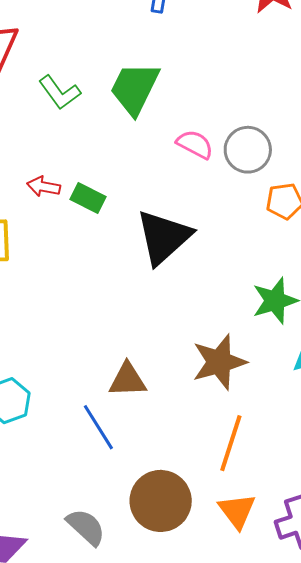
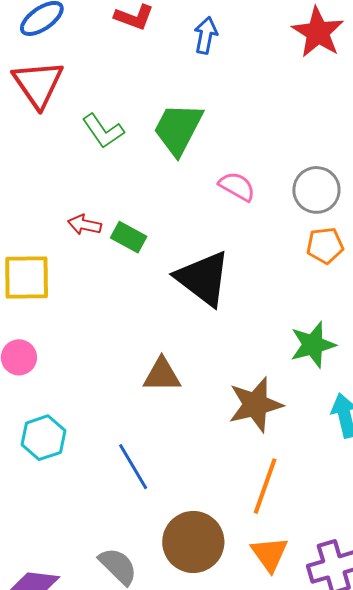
gray circle: (248, 150) -> (316, 190), moved
black triangle: (164, 237) -> (203, 278), turned -42
brown triangle: (128, 380) -> (162, 375), moved

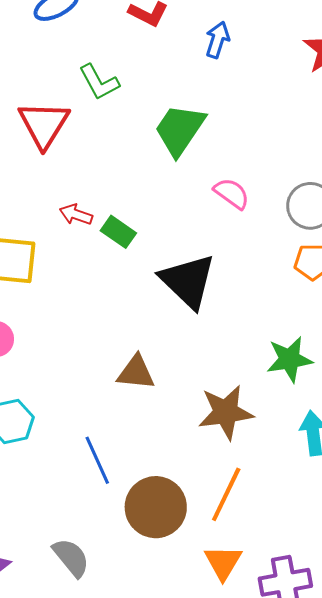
red triangle: (38, 84) -> (44, 124), moved
green L-shape: (103, 131) -> (99, 82), moved
brown circle: (193, 542) -> (156, 507), moved

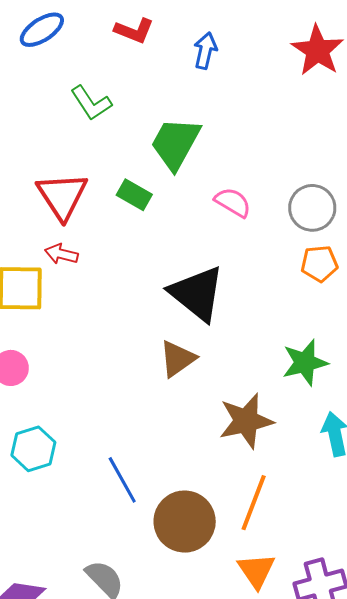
red triangle: (44, 124) -> (62, 196), moved
red arrow: (76, 214) -> (61, 254), moved
green rectangle: (118, 232) -> (134, 195), moved
brown triangle: (136, 372) -> (177, 359), moved, turned -36

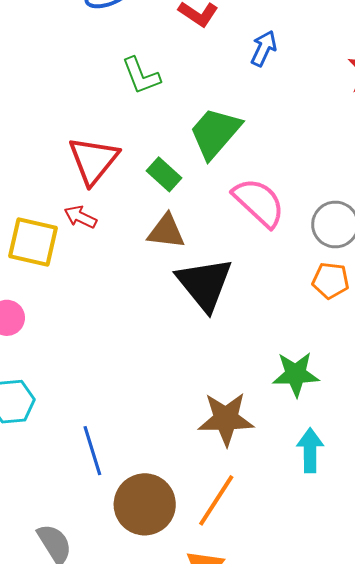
pink semicircle: (233, 202) -> (259, 202), size x1.5
brown triangle: (177, 359) -> (166, 231), moved, turned 30

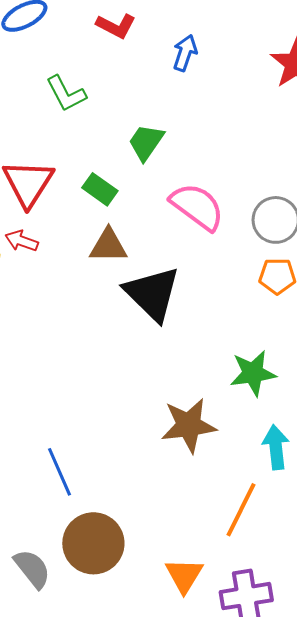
green trapezoid: (215, 133) -> (146, 142), size x0.7
orange line: (216, 500) -> (241, 510), moved
brown circle: (145, 504) -> (93, 543), moved

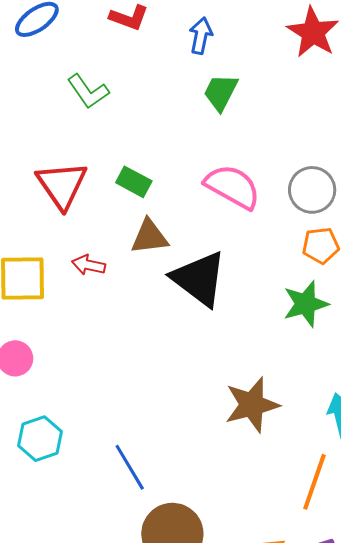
green trapezoid: (146, 142) -> (221, 92), moved
red arrow: (22, 241) -> (89, 265), moved
green star: (253, 373) -> (306, 304), moved

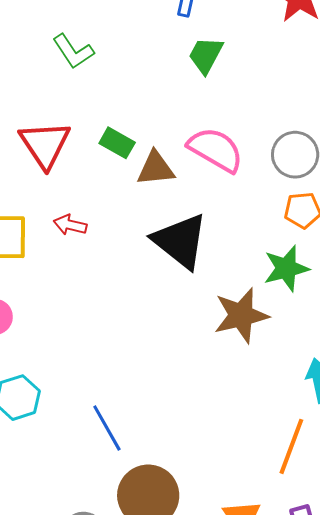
brown triangle: (149, 237) -> (156, 168), moved
brown star: (252, 405) -> (241, 315), moved

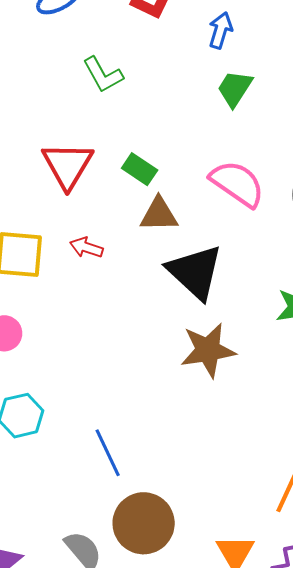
brown triangle: (156, 168) -> (159, 214), moved
brown star: (241, 315) -> (208, 350), moved

